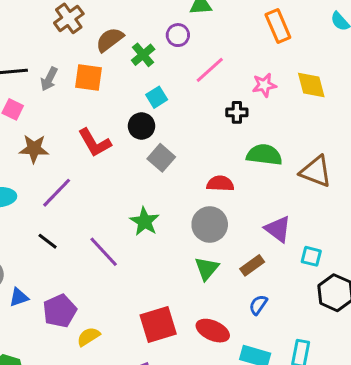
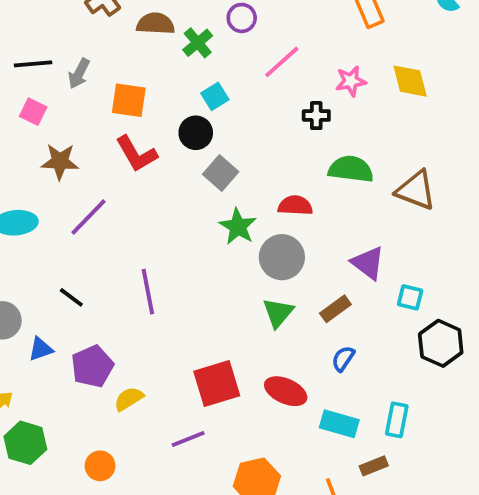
brown semicircle: (110, 40) -> (156, 24), turned 40
orange square: (88, 78) -> (129, 100), moved
green star: (145, 221) -> (238, 227), moved
black line: (48, 241) -> (71, 297), moved
purple line: (104, 252) -> (148, 292), turned 32

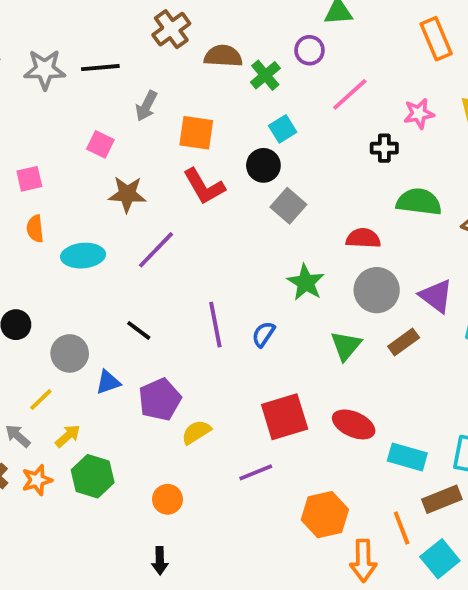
black line: (33, 64) -> (100, 68), moved
green star: (238, 227) -> (306, 282), moved
gray circle: (282, 257) -> (377, 290), moved
blue semicircle: (343, 359) -> (263, 334), moved
brown rectangle: (374, 466) -> (442, 499), size x1.4

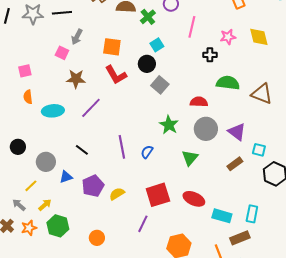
pink line: (350, 94) -> (192, 27), turned -35
gray arrow: (146, 106) -> (77, 37), moved
brown rectangle: (404, 342) -> (235, 164), moved
yellow semicircle: (196, 432) -> (117, 194), moved
purple line: (256, 472) -> (143, 224), turned -42

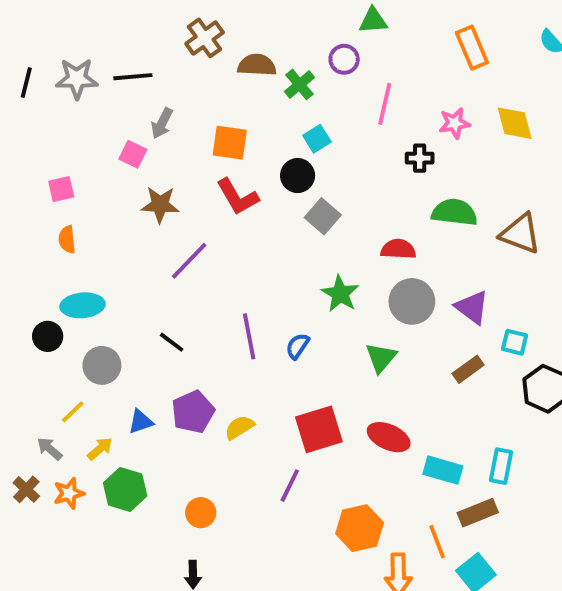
cyan ellipse: (53, 111) -> (83, 305), moved
blue triangle: (66, 177) -> (141, 422), moved

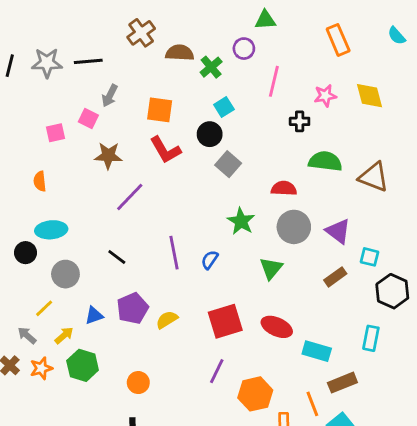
pink square: (61, 189) -> (55, 133), moved
cyan rectangle: (501, 466) -> (371, 338), moved
purple line: (290, 486) -> (217, 371), moved

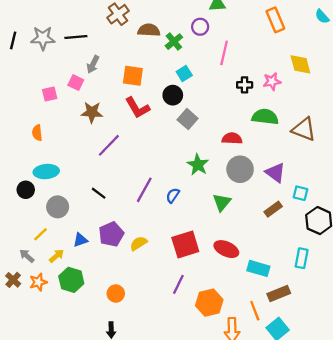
pink star: (325, 96) -> (272, 81), moved
purple line: (174, 253) -> (144, 190), turned 40

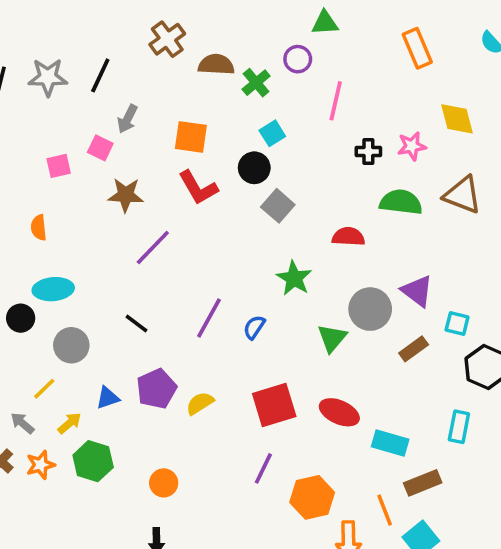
black line: (76, 37) -> (100, 75), turned -60
brown triangle: (304, 129) -> (463, 195), moved
gray circle: (240, 169) -> (370, 309), moved

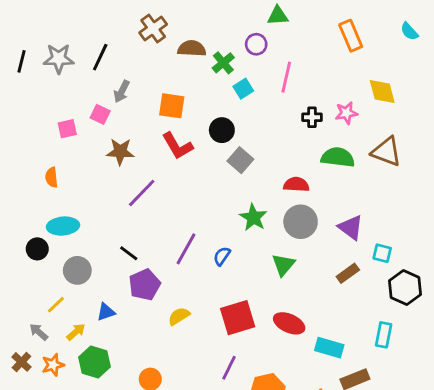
cyan square: (272, 133) -> (243, 89), moved
gray circle: (370, 309) -> (301, 222), moved
purple pentagon: (156, 389) -> (145, 285), moved

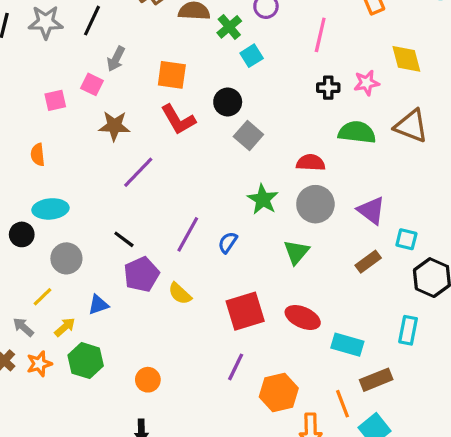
pink line: (286, 77) -> (320, 35), moved
yellow semicircle: (179, 316) -> (180, 294), moved, turned -105

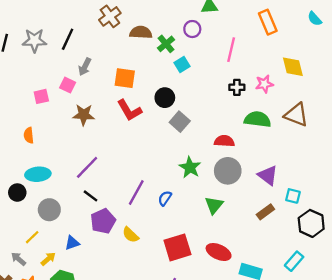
purple line: (138, 172) -> (87, 167), moved
cyan rectangle: (408, 330) -> (294, 261), turned 30

